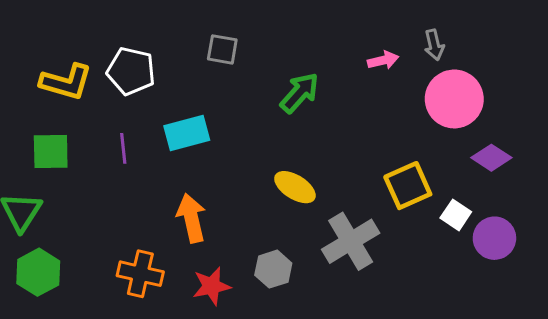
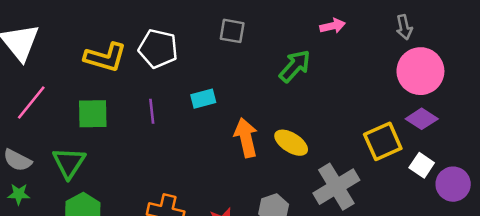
pink arrow: (383, 60) -> (333, 26), moved
cyan rectangle: (187, 133) -> (203, 99), size x0.7
purple diamond: (491, 158) -> (422, 119), moved
orange arrow: (191, 218) -> (246, 138), moved

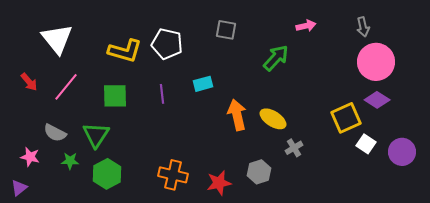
white square: (422, 165) -> (366, 144), moved
gray cross: (336, 187) -> (294, 148), moved, size x0.5
green star: (19, 194) -> (70, 161), moved

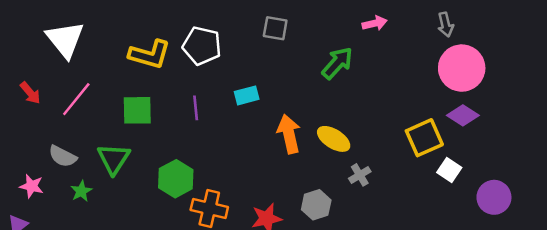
purple circle: (402, 152) -> (494, 197), moved
green star: (70, 161) -> (81, 191), turned -30
green hexagon: (107, 174) -> (176, 179), moved

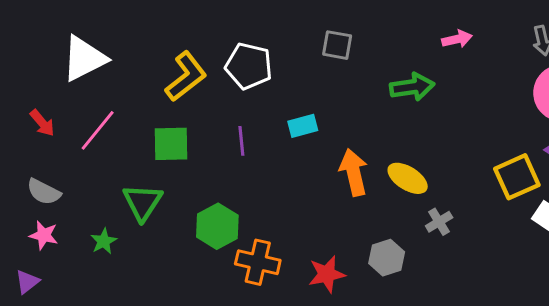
white triangle: (65, 39) -> (84, 59), turned 42
yellow L-shape: (150, 54) -> (186, 76), turned -54
green arrow: (337, 63) -> (412, 87), turned 40
gray semicircle: (63, 156) -> (44, 192), moved

